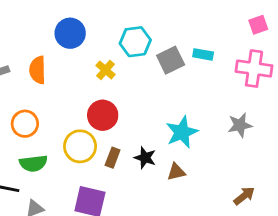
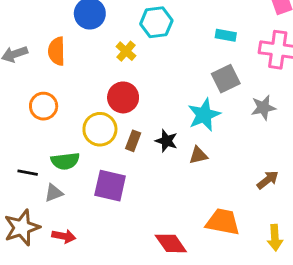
gray square: (171, 60) -> (226, 79), moved
green semicircle: (33, 163) -> (65, 161), moved

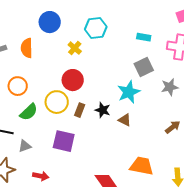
brown triangle: (198, 155) -> (125, 120), turned 40
green semicircle: (65, 161) -> (29, 112), moved, turned -36
brown arrow: (268, 180) -> (173, 127), moved
red arrow: (64, 236) -> (41, 176), moved

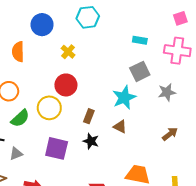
cyan hexagon: (96, 28) -> (88, 17), moved
brown rectangle: (80, 110) -> (89, 116), moved
black star: (103, 110) -> (91, 141), moved

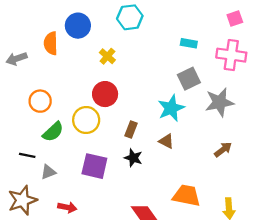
orange semicircle: (18, 52) -> (51, 43), moved
gray star: (167, 92) -> (220, 102), size x1.4

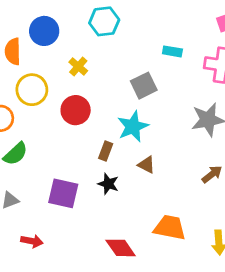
gray square: (189, 79) -> (144, 86), moved
cyan star: (171, 108) -> (133, 127), moved
yellow circle: (86, 120) -> (32, 90), moved

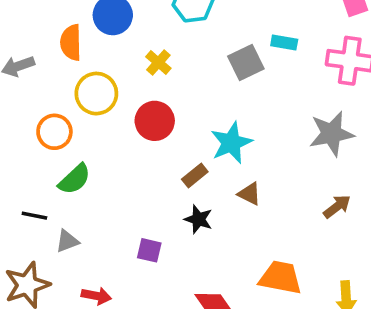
gray square: (144, 86) -> (246, 63), moved
brown rectangle: (106, 151) -> (195, 176), turned 30
purple square: (63, 193) -> (149, 250), moved, size x0.6

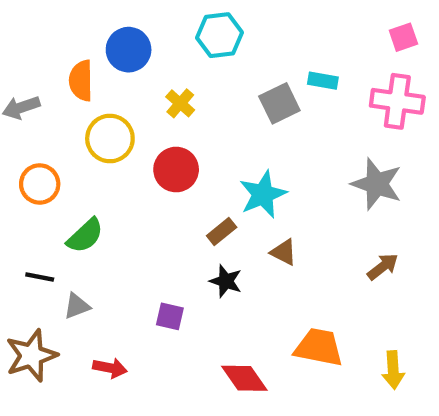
orange circle: (54, 132) -> (40, 184), moved
gray star: (332, 134) -> (377, 184), turned 30

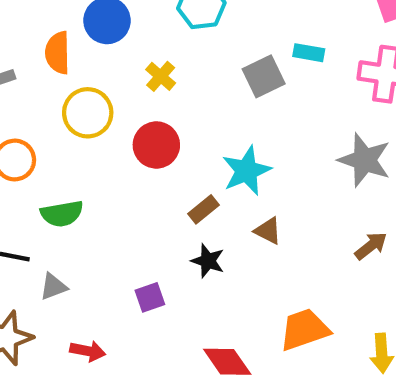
green semicircle: (85, 236) -> (62, 214), turned 33
purple square: (170, 316) -> (150, 297), turned -32
orange trapezoid: (319, 347) -> (304, 330), turned -30

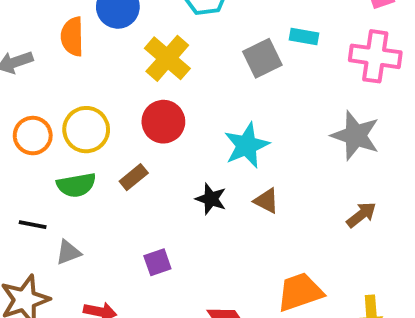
yellow cross: (161, 76) -> (167, 58), size x1.6
yellow circle: (88, 113) -> (86, 130), moved
brown rectangle: (204, 209) -> (134, 177), moved
black star: (208, 261) -> (211, 199), moved

